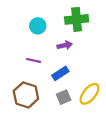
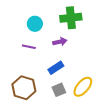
purple line: (33, 60) -> (29, 47), moved

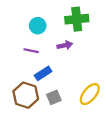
blue rectangle: (56, 68) -> (43, 73), moved
gray square: (59, 90) -> (54, 97), moved

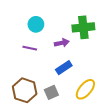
green cross: (77, 19) -> (83, 27), moved
blue rectangle: (43, 73) -> (64, 68), moved

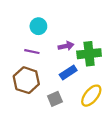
green cross: (83, 27) -> (89, 54), moved
brown hexagon: (25, 90) -> (26, 80), moved

